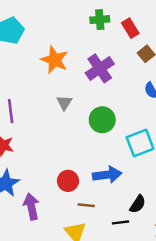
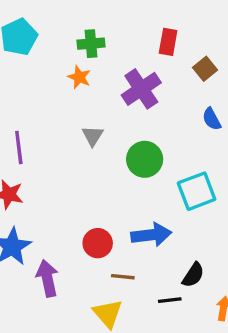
green cross: (100, 20) -> (91, 44), moved
red rectangle: (130, 28) -> (168, 42), moved, turned 42
orange star: (55, 60) -> (79, 77), size x0.6

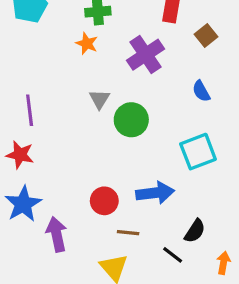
blue semicircle: (212, 119) -> (201, 91), moved
green circle: (145, 159) -> (131, 120), moved
black line: (170, 300) -> (173, 255), turned 45

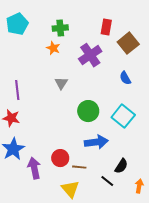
brown square: (206, 36) -> (128, 43), size x1.5
green circle: (131, 120) -> (88, 111), moved
cyan square: (198, 152) -> (123, 116), turned -30
red circle: (104, 201) -> (60, 158), moved

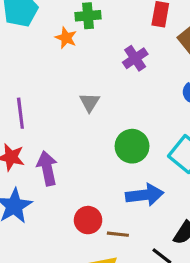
orange star: (53, 48) -> (66, 38), moved
purple cross: (90, 55) -> (135, 58), size x0.7
purple arrow: (34, 168) -> (47, 168), moved

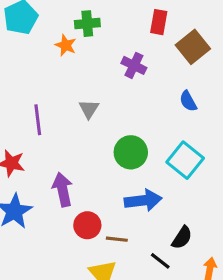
purple cross: (135, 58) -> (134, 65), turned -30
purple line: (20, 113) -> (38, 120), moved
purple arrow: (47, 168) -> (63, 190), moved

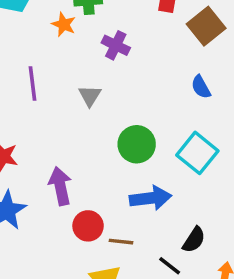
purple cross: (134, 65) -> (116, 45), moved
purple line: (38, 120) -> (32, 83), moved

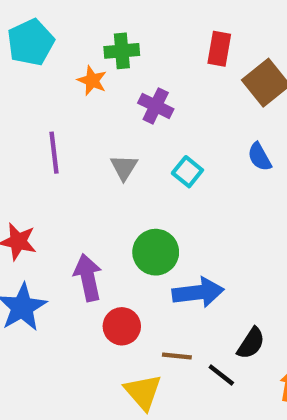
green circle: (137, 144) -> (156, 252), moved
cyan square: (197, 153) -> (187, 172), moved, size x0.6
brown line: (121, 242) -> (177, 356), moved

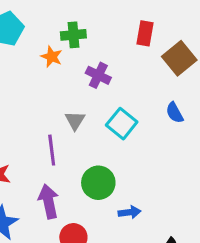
purple line: (54, 153) -> (52, 150), moved
cyan square: (187, 172) -> (122, 124), size x1.4
blue arrow: (198, 292) -> (129, 212), size x0.6

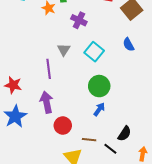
green circle: (98, 183) -> (99, 86), moved
blue arrow: (129, 212) -> (99, 109), turned -48

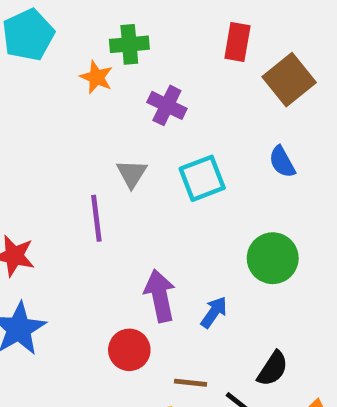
cyan square: (94, 52) -> (202, 178), turned 30
green circle: (99, 86) -> (273, 258), moved
purple arrow: (47, 102) -> (160, 296), moved

